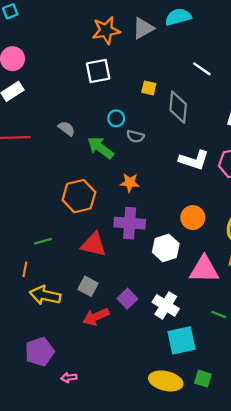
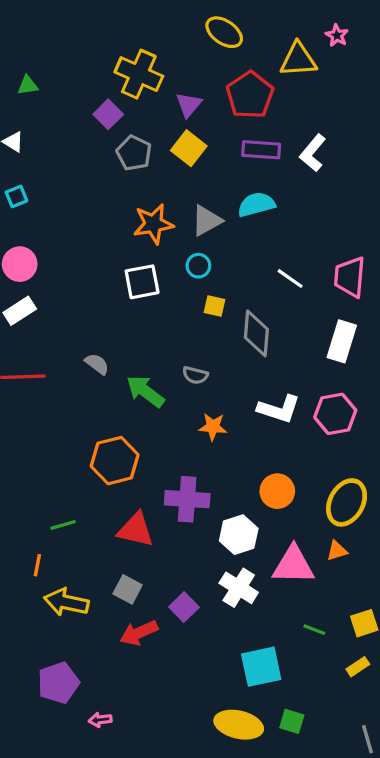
cyan circle: (116, 118) -> (198, 266), moved
orange star: (130, 183) -> (213, 427), moved
white cross: (166, 305) -> (239, 588), moved

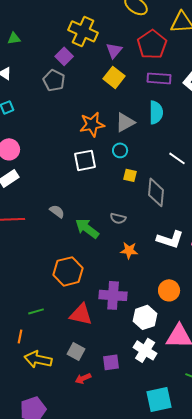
gray pentagon: (134, 153) -> (54, 80), moved
cyan semicircle: (256, 205) -> (156, 112), turned 105
purple square: (184, 607) -> (111, 362), turned 36
red arrow: (139, 633) -> (83, 378), size x0.7

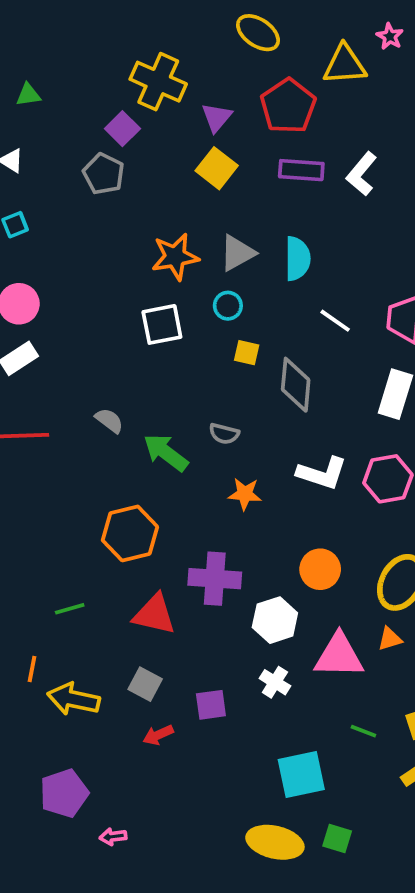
cyan semicircle: (156, 112) -> (298, 259), moved
orange line: (20, 336) -> (32, 669), moved
white cross: (145, 350) -> (275, 682), size x0.7

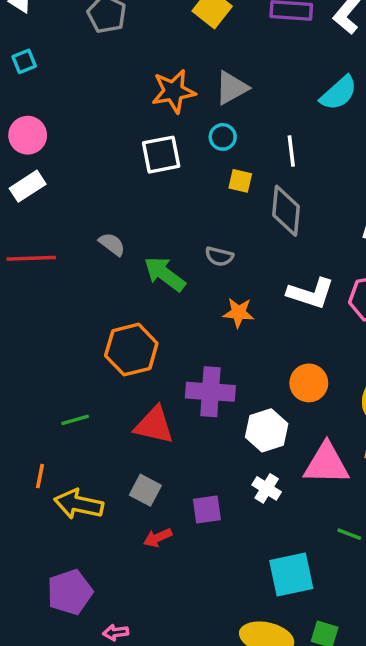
cyan semicircle: (298, 259) -> (339, 93), moved, turned 48
white line: (335, 321) -> (291, 151), moved, turned 48

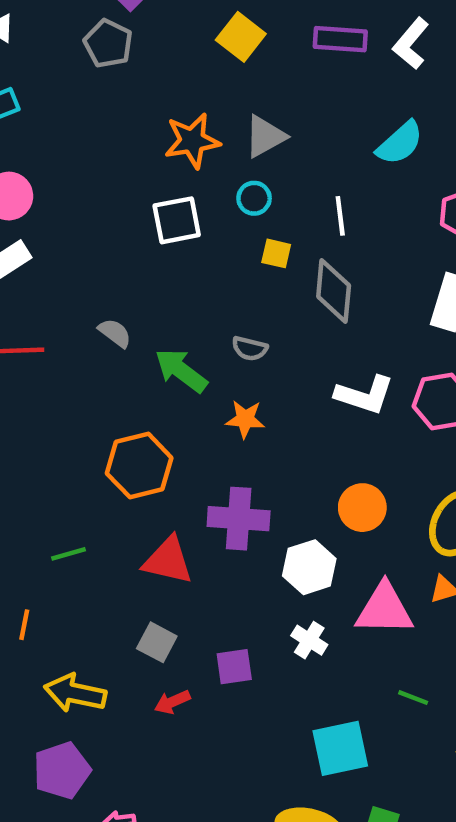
orange star: (239, 313) -> (245, 419), moved
yellow arrow: (79, 504) -> (75, 693), moved

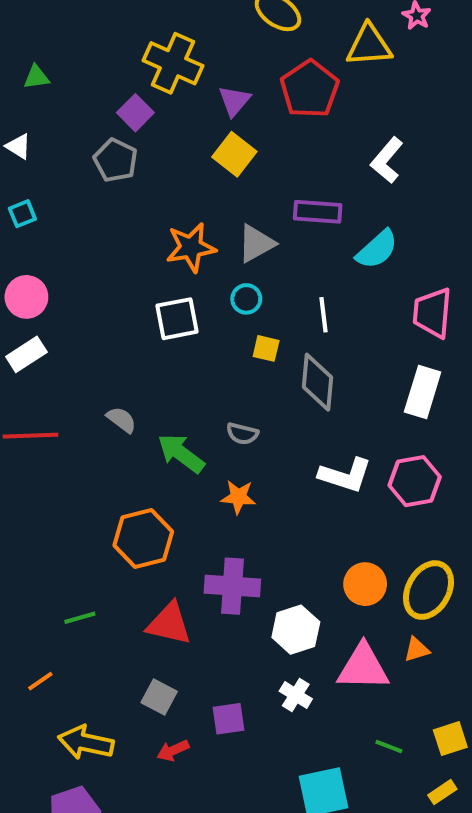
purple rectangle: (340, 39) -> (318, 212), moved
orange circle: (362, 508) -> (365, 584), moved
orange line: (24, 625) -> (40, 681), turned 44

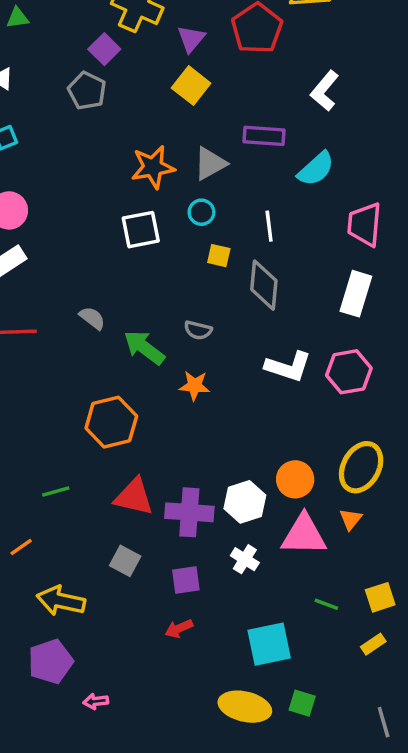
orange circle: (365, 584) -> (295, 479), moved
purple cross: (232, 586) -> (189, 512), moved
orange triangle: (417, 649) -> (351, 519), turned -35
red arrow: (173, 750) -> (179, 629), moved

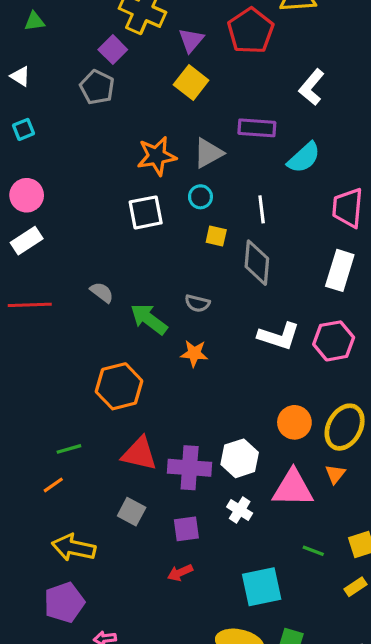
orange circle: (295, 479) -> (294, 422), moved
orange line: (21, 547) -> (53, 485), moved

